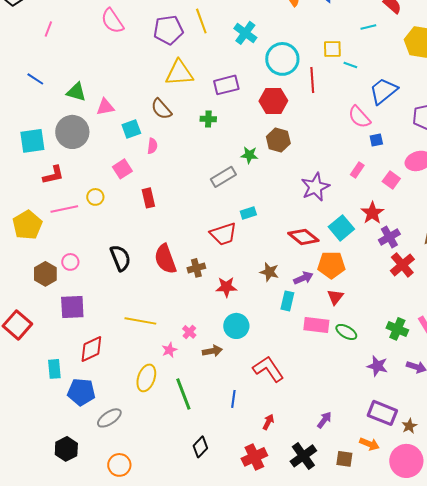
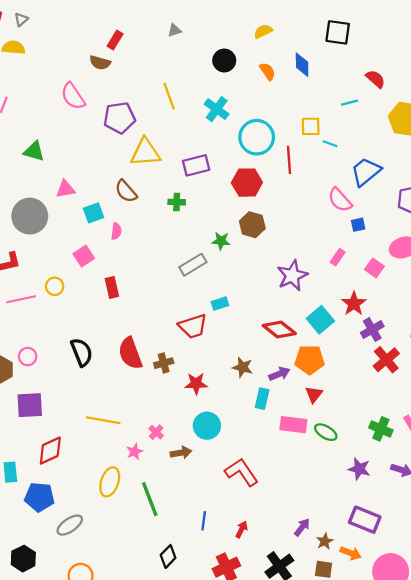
purple pentagon: (168, 30) -> (119, 118), moved
green triangle: (76, 92) -> (34, 151), moved
blue line: (233, 399) -> (204, 521), moved
brown star: (409, 426) -> (325, 541), moved

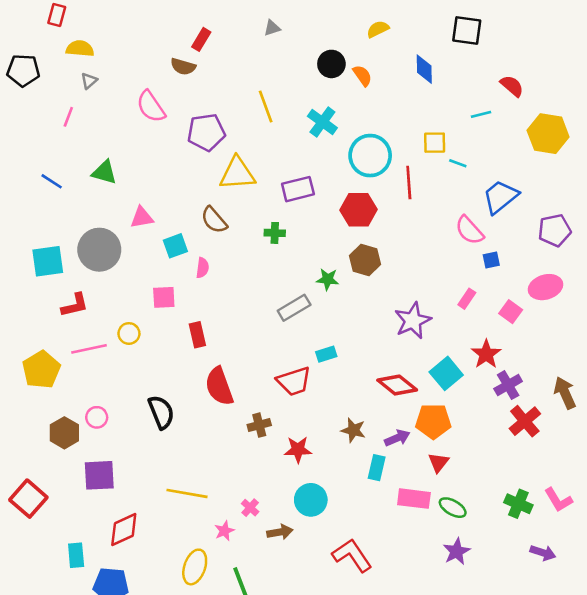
gray triangle: (21, 19) -> (89, 81), moved
orange semicircle: (267, 71) -> (362, 76), moved
pink square: (84, 256) -> (164, 297), turned 30
red semicircle: (130, 353) -> (219, 386), moved
purple star: (359, 469) -> (457, 551), moved, turned 30

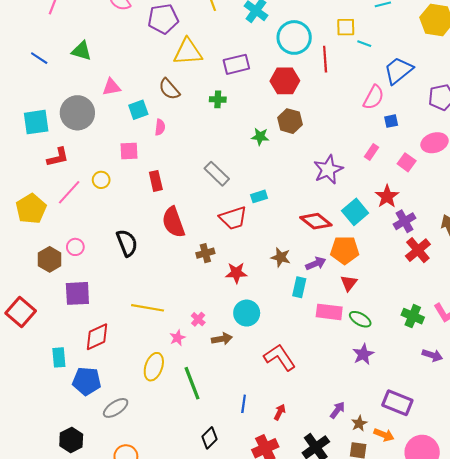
pink semicircle: (469, 230) -> (374, 97), turned -110
gray rectangle: (294, 308) -> (217, 174), moved, turned 75
pink line: (89, 349) -> (69, 192), turned -36

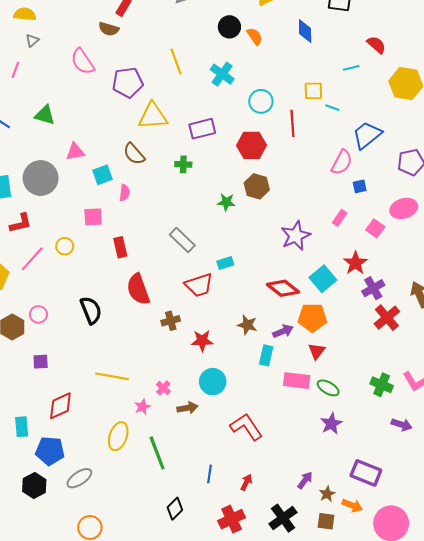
cyan circle: (294, 37) -> (261, 101), size x0.7
purple square: (77, 293) -> (41, 362), size x0.6
black hexagon: (71, 440) -> (34, 486), moved

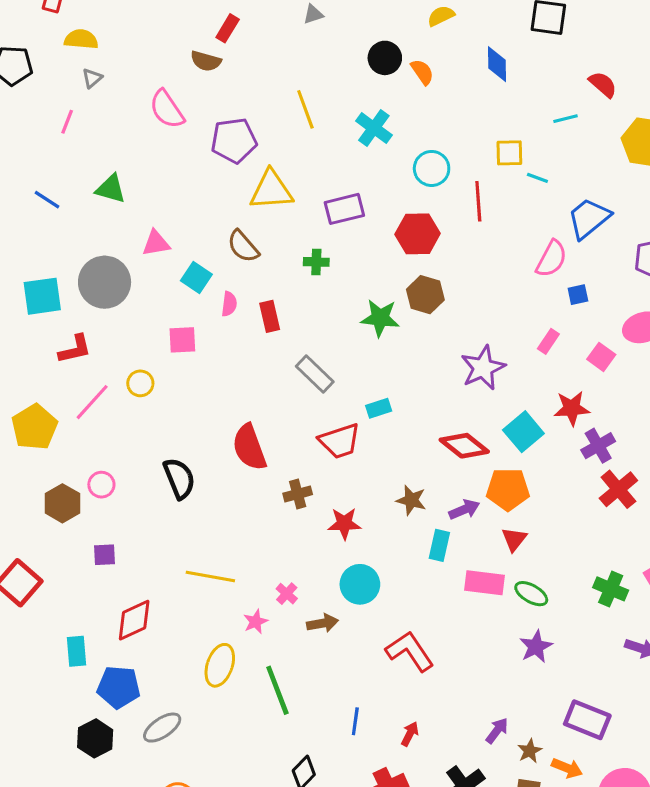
cyan square: (102, 175) -> (196, 277), turned -36
green star: (226, 202) -> (380, 318), size x1.4
red rectangle: (120, 247) -> (270, 316), moved
red star: (355, 263) -> (572, 408), turned 30

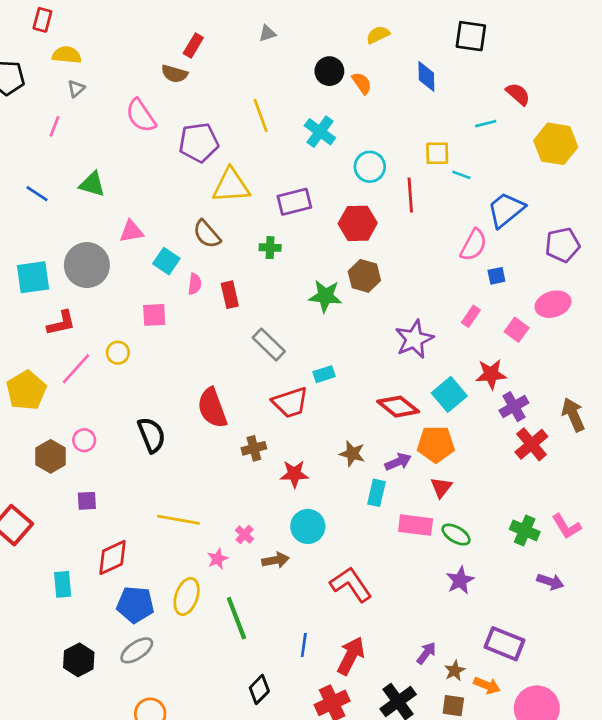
blue pentagon: (119, 687) -> (135, 605), moved
red arrow: (410, 734) -> (351, 656), size x1.8

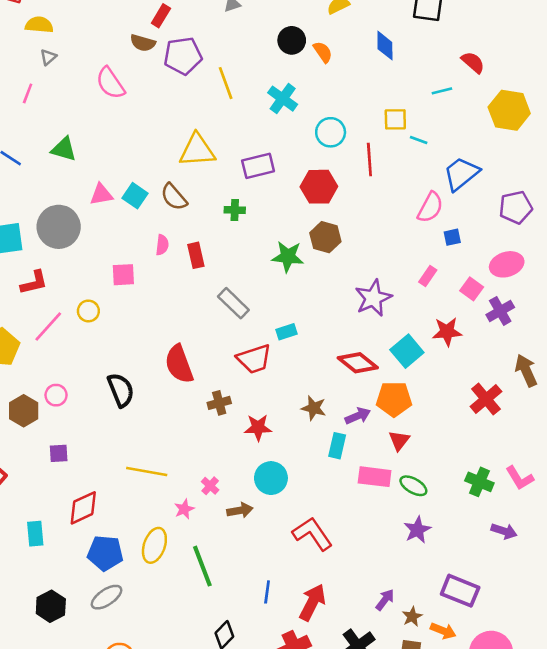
purple pentagon: (199, 142) -> (183, 56), moved
cyan square: (166, 261) -> (135, 196), moved
purple cross: (514, 407) -> (500, 311), moved

